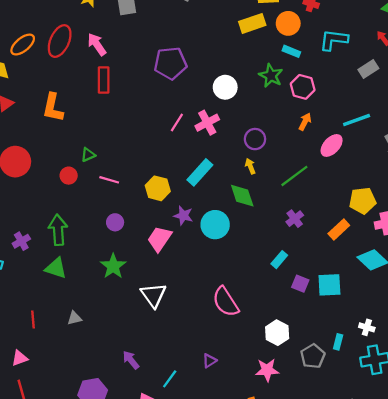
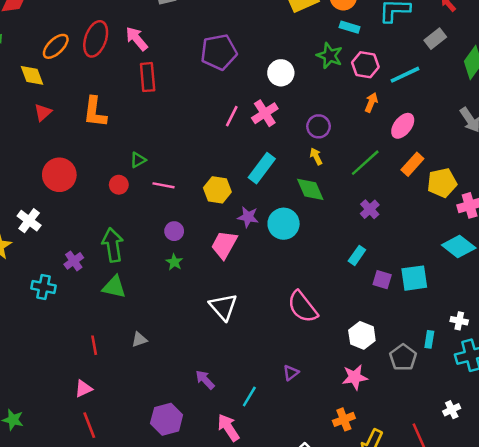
cyan line: (357, 120) -> (405, 75), moved
orange rectangle: (339, 229) -> (412, 164), moved
green star: (113, 266) -> (174, 262), moved, size x0.6

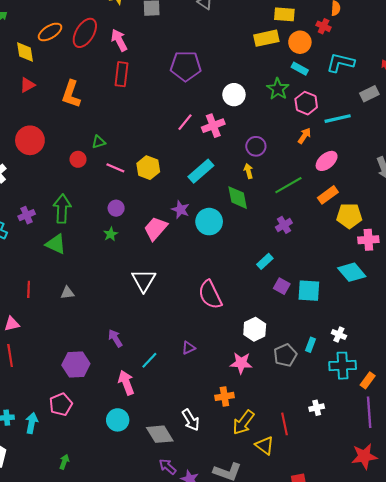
yellow hexagon: (217, 190) -> (148, 168), moved

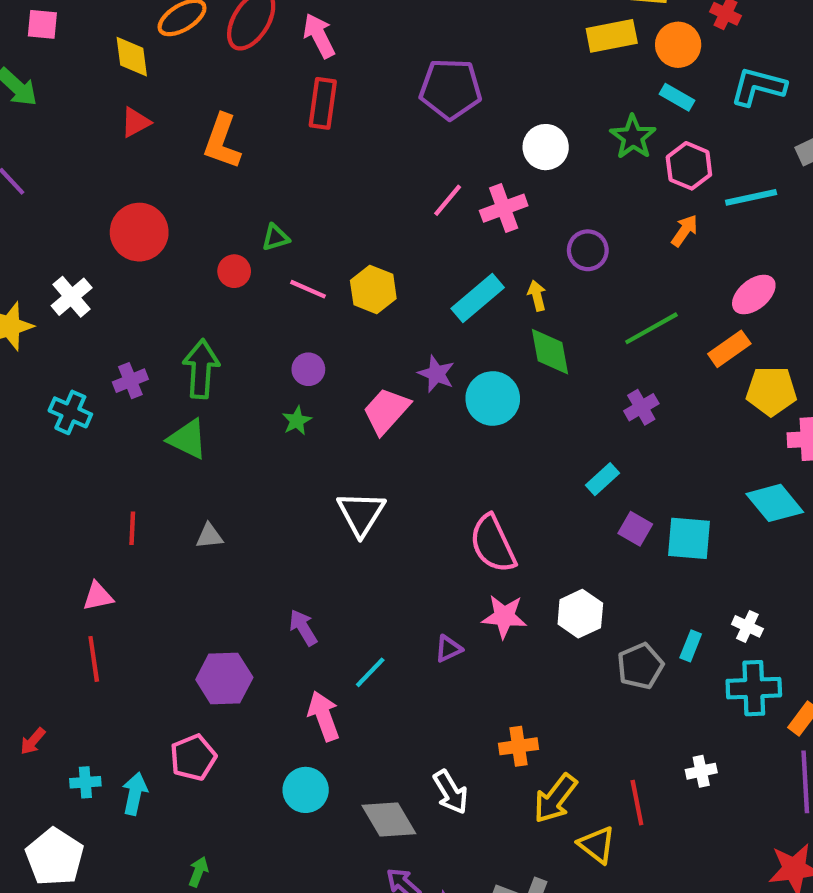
pink ellipse: (327, 161) -> (754, 294), moved
yellow arrow: (248, 171) -> (537, 296), moved
pink star: (241, 363) -> (504, 616), moved

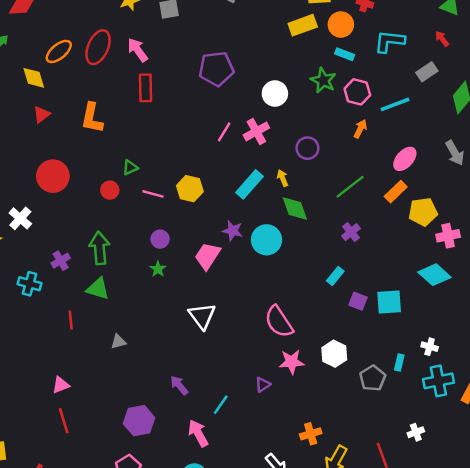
red line: (132, 528) -> (71, 320), moved

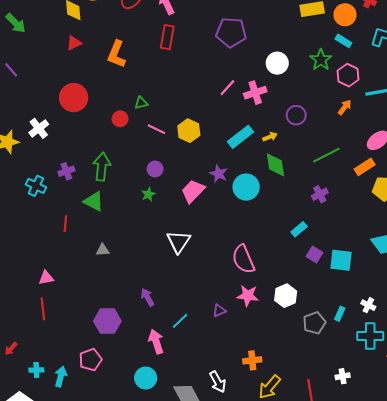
yellow arrow: (283, 178) -> (270, 137), turned 80

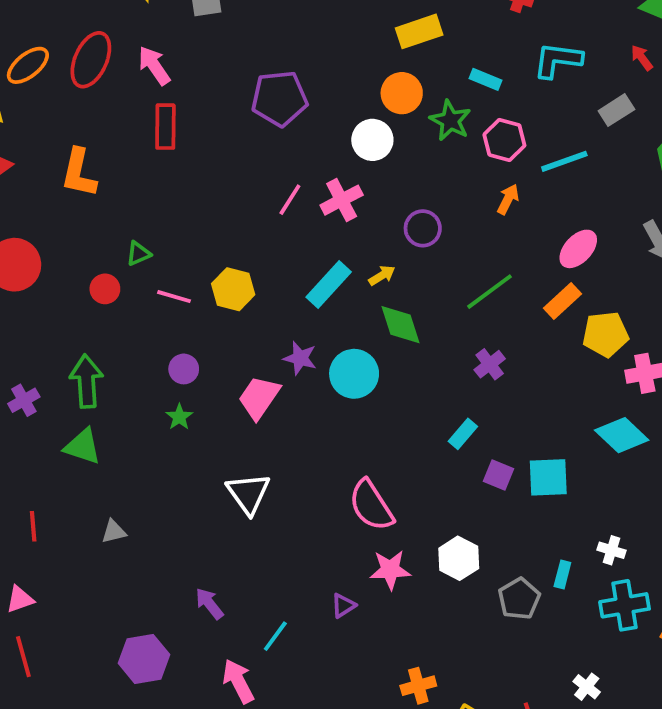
orange circle: (345, 15) -> (402, 93), moved
red line: (65, 224) -> (33, 526), moved
white cross: (343, 376) -> (587, 687), turned -32

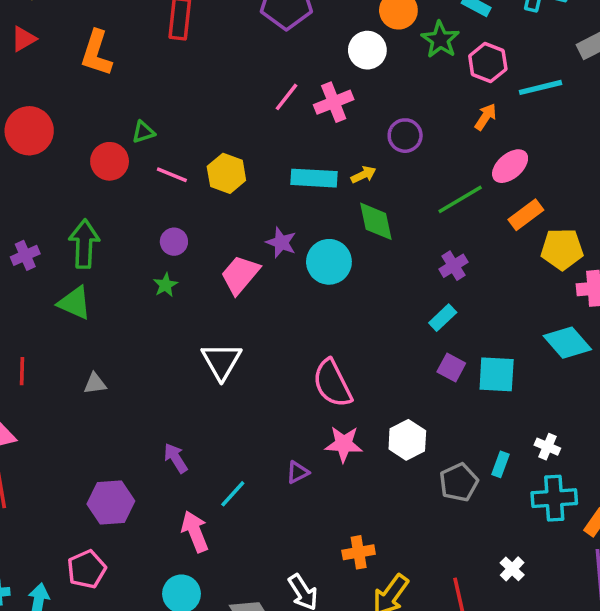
pink ellipse: (578, 249) -> (510, 166), moved
cyan rectangle: (329, 285) -> (314, 178), turned 45
red circle: (105, 289) -> (110, 161), size x1.4
cyan rectangle: (463, 434) -> (443, 318), moved

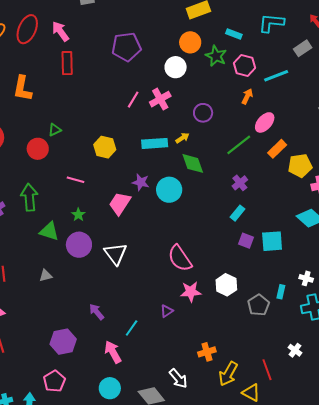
pink line: (172, 175) -> (75, 180), moved
purple circle: (174, 242) -> (79, 245), moved, size x1.6
green triangle: (75, 303) -> (49, 231), moved

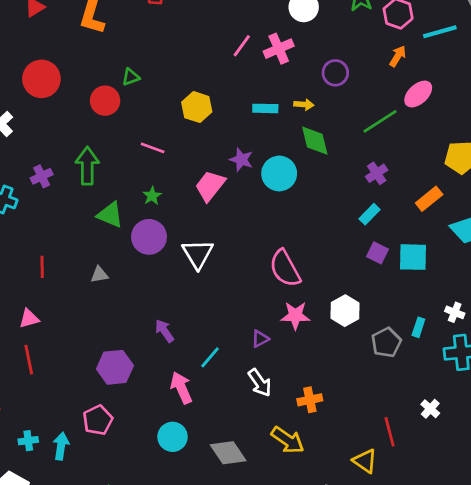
yellow arrow: (182, 138) -> (304, 105), turned 32
cyan rectangle: (155, 143) -> (265, 108), size x0.7
orange rectangle: (277, 149) -> (429, 199), moved
yellow arrow: (228, 374) -> (288, 440), moved, turned -90
white arrow: (178, 378) -> (260, 383), moved

